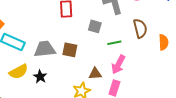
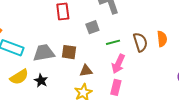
gray square: (95, 26) -> (92, 27), turned -32
brown semicircle: (140, 28) -> (140, 42), moved
brown triangle: (95, 74) -> (86, 71), moved

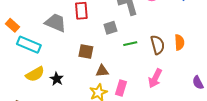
gray trapezoid: (44, 53) -> (56, 23), moved, turned 30
pink arrow: (118, 64) -> (155, 78), moved
pink rectangle: (116, 87) -> (121, 88), moved

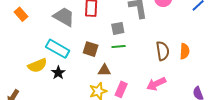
green line: (130, 44) -> (119, 46), moved
cyan rectangle: (29, 45) -> (58, 49), moved
pink arrow: (155, 78) -> (156, 84), turned 30

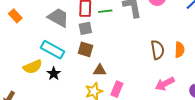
gray square: (118, 28) -> (85, 28), moved
green line: (119, 46) -> (105, 11), moved
pink arrow: (156, 84) -> (165, 84), moved

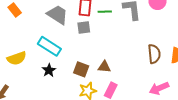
brown square: (86, 49) -> (81, 69), moved
yellow semicircle: (33, 67) -> (17, 58), moved
brown triangle: (100, 70) -> (104, 67), moved

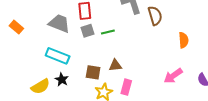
green line: (105, 12) -> (108, 32), moved
brown semicircle: (154, 54) -> (155, 16), moved
yellow semicircle: (17, 58) -> (40, 86), moved

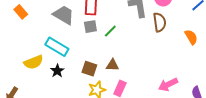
green line: (108, 32) -> (110, 31), turned -40
orange semicircle: (184, 40) -> (191, 37), moved, turned -35
yellow semicircle: (40, 86) -> (34, 62), moved

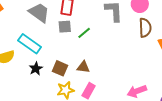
brown semicircle: (160, 22) -> (145, 28), moved
black star: (57, 71) -> (36, 69), moved

